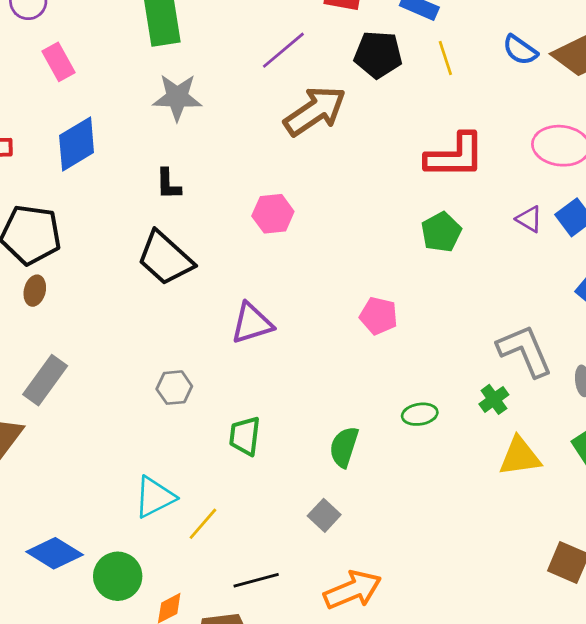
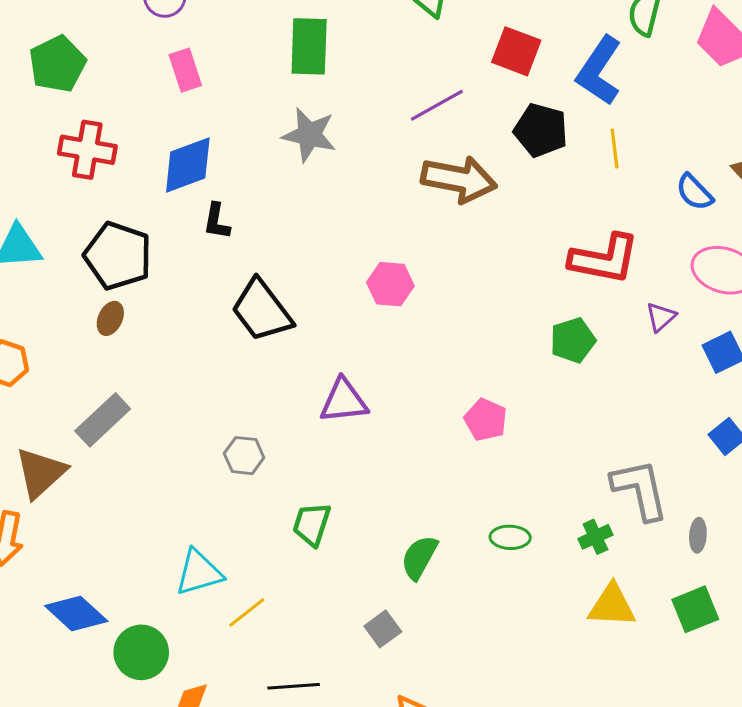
blue semicircle: (520, 50) -> (694, 192), moved
brown arrow: (315, 111) -> (459, 179), turned 34
black L-shape: (168, 184) -> (217, 221), moved
purple triangle: (529, 219) -> (661, 317), moved, turned 36

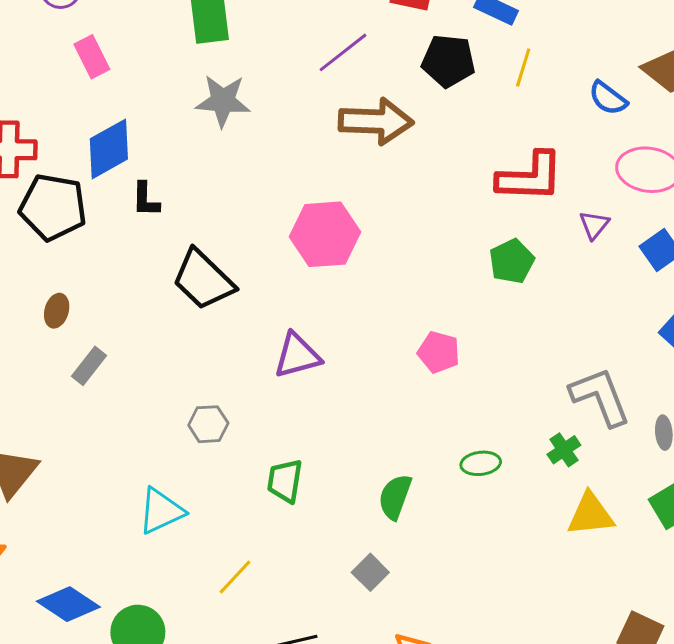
yellow line: (615, 148) -> (523, 68), turned 33
black pentagon: (118, 256) -> (53, 207), moved
pink hexagon: (390, 284) -> (325, 234), size x1.5
gray rectangle: (103, 420) -> (89, 366), moved, size x0.7
cyan triangle: (199, 573) -> (161, 511), moved

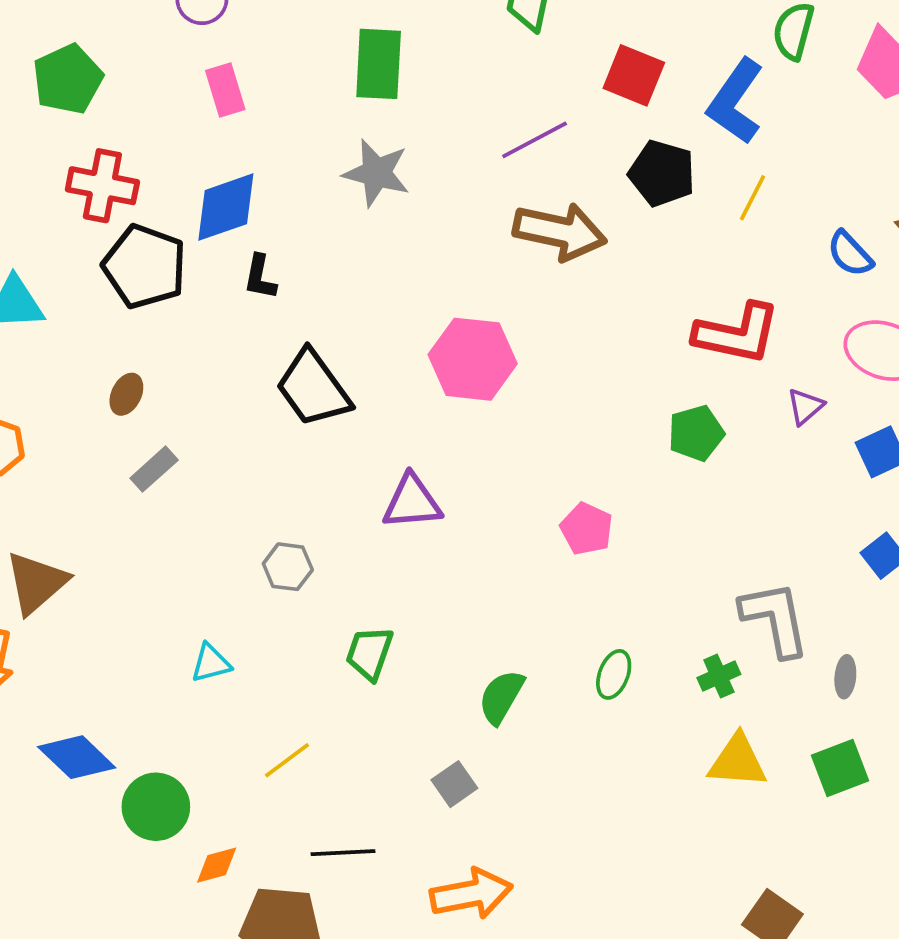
green ellipse: (481, 463) -> (614, 674), turned -72
cyan triangle: (161, 511) -> (211, 663), size x0.7

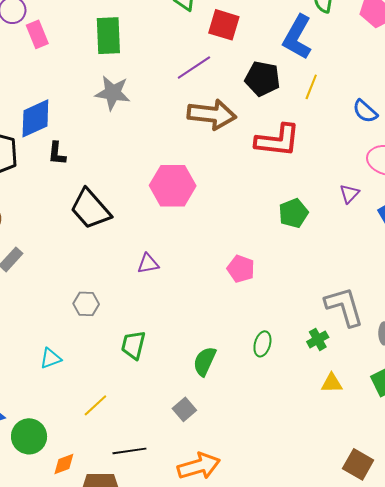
red square: (634, 75) -> (224, 25), moved
pink rectangle: (225, 90) -> (37, 34), moved
red L-shape: (737, 334) -> (278, 140), moved
purple triangle: (412, 502) -> (148, 264), size x0.7
yellow triangle: (737, 761) -> (332, 383), size x0.7

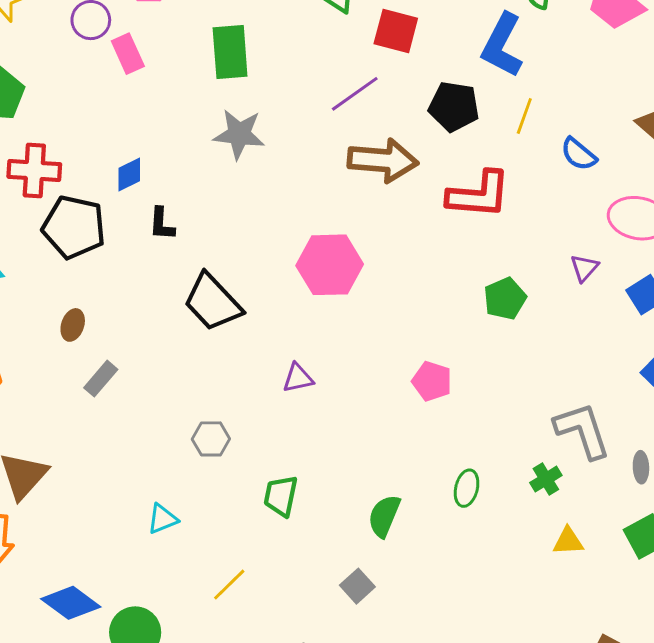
blue semicircle: (365, 111) -> (579, 154), moved
blue diamond: (35, 118) -> (129, 175), size x0.6

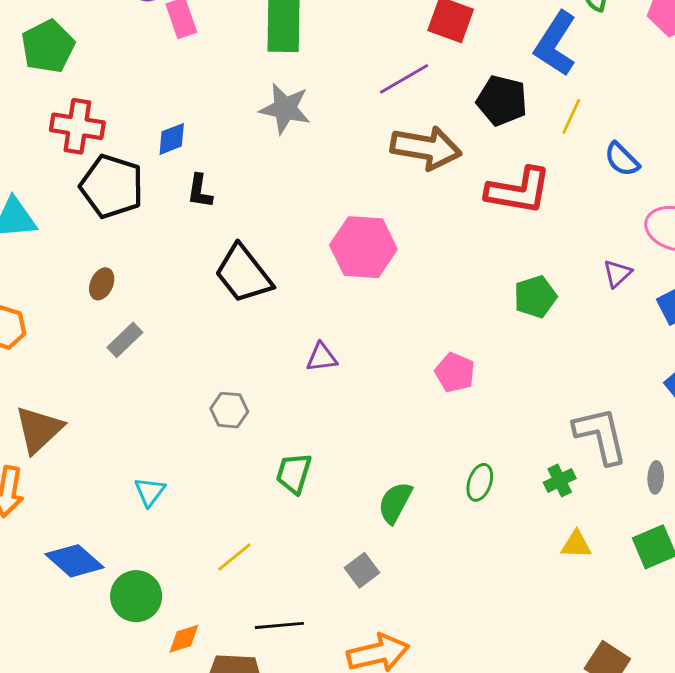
cyan triangle: (162, 519) -> (150, 492), moved, turned -36

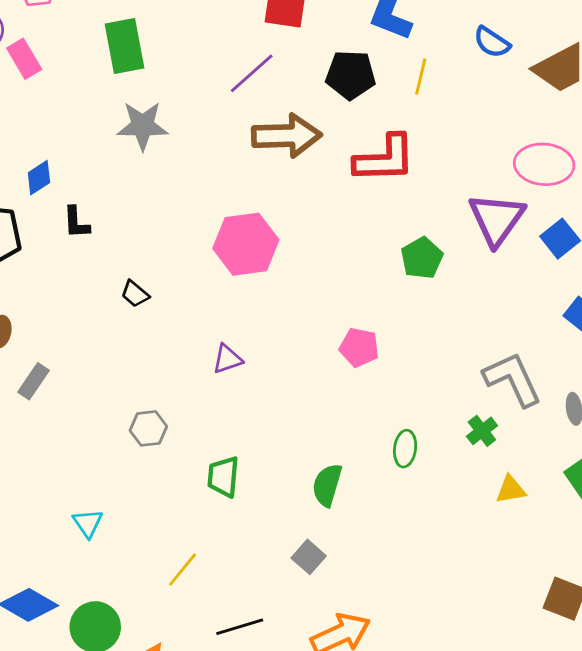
blue semicircle: (622, 159) -> (492, 42), moved
purple triangle: (617, 273) -> (497, 219), size x2.0
black trapezoid: (243, 274) -> (135, 294), size x0.5

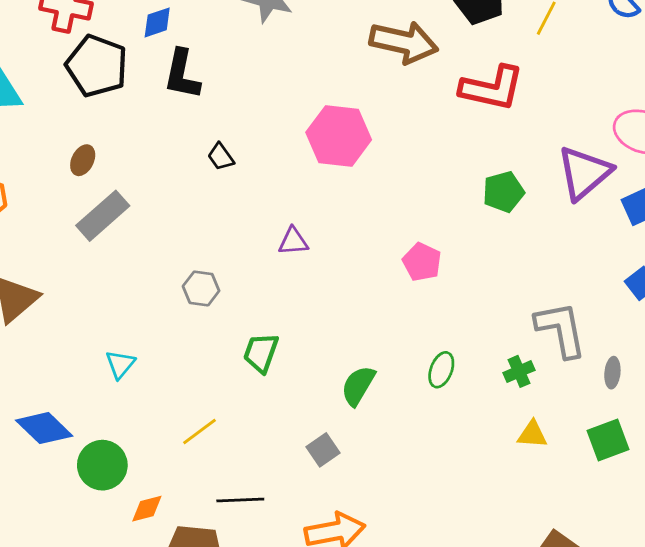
black L-shape: (76, 222) -> (182, 74), size x1.5
gray rectangle: (33, 381) -> (103, 216), size x1.5

